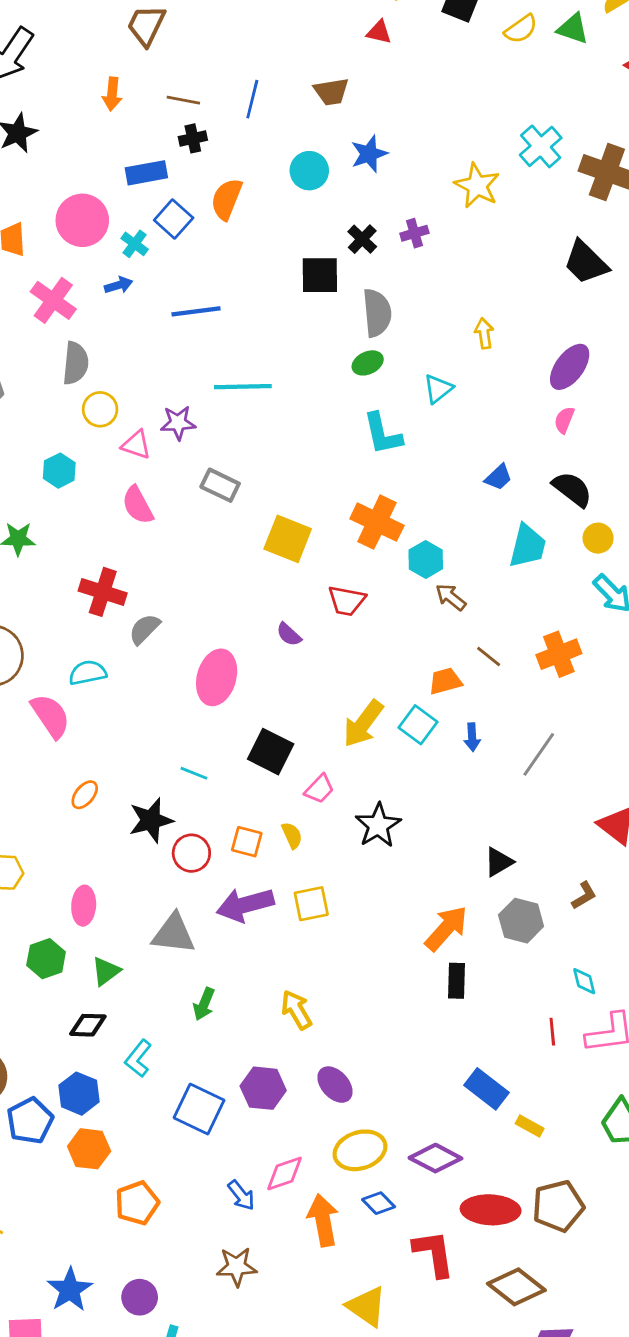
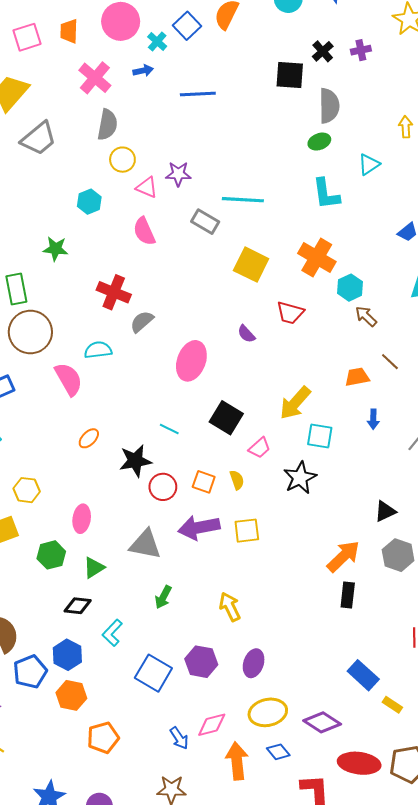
cyan line: (243, 387) -> (243, 200), moved
cyan square: (418, 725) -> (320, 436), moved, turned -32
purple ellipse: (335, 1085) -> (254, 663), turned 56

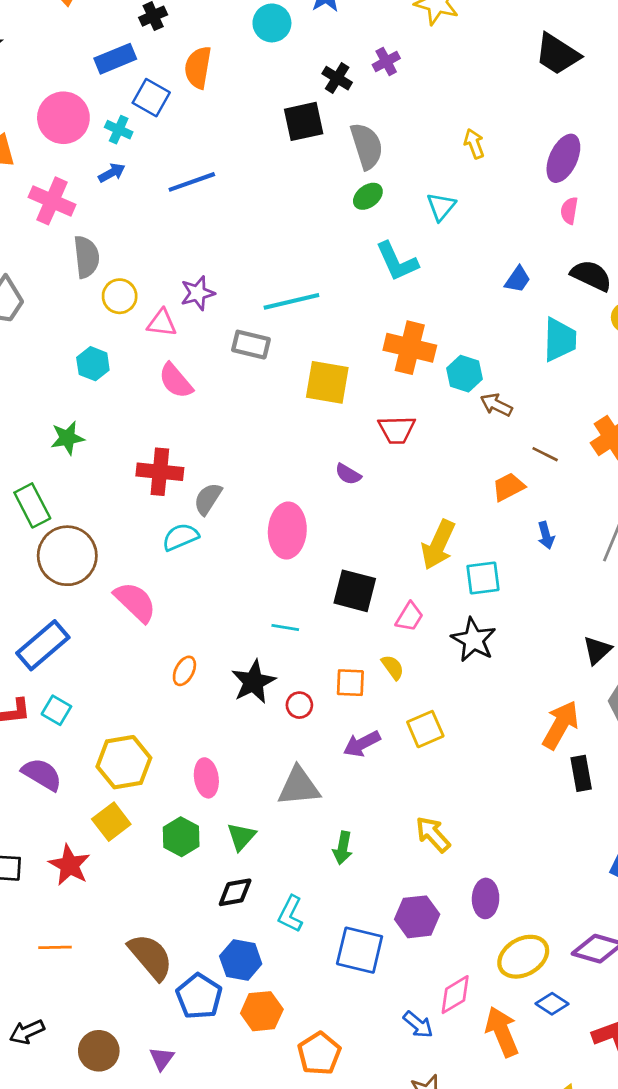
cyan semicircle: (98, 350) -> (180, 537), moved
red circle: (163, 487) -> (299, 705), size x0.7
yellow hexagon: (27, 490) -> (124, 762), size x1.5
purple arrow: (199, 528) -> (362, 744), size x0.7

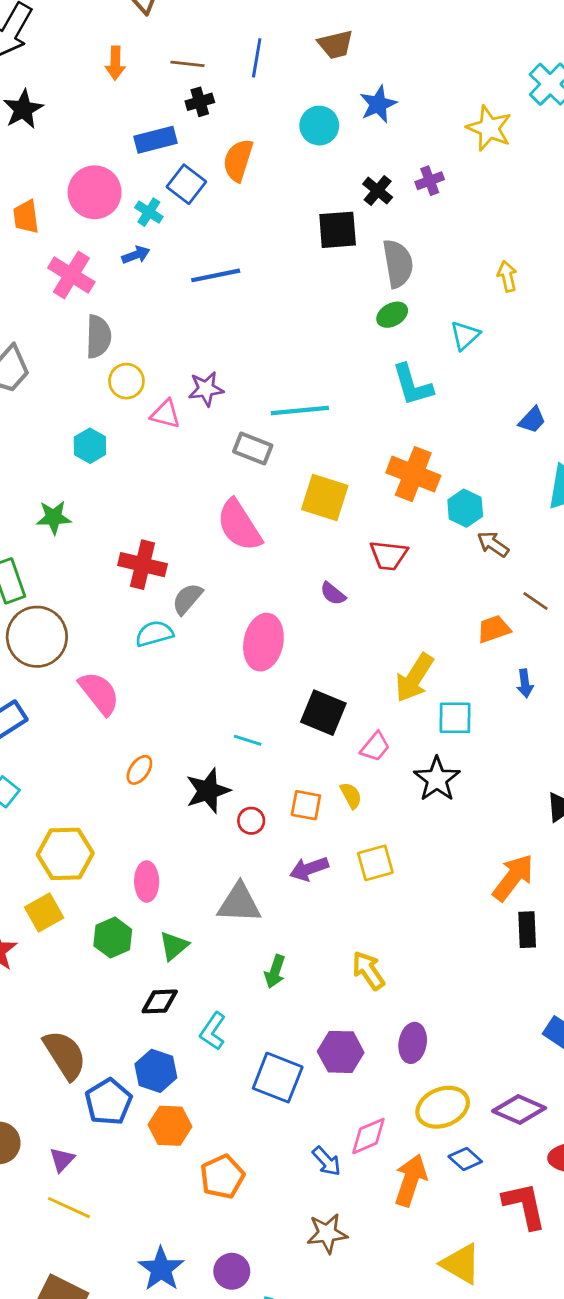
pink semicircle: (176, 381) -> (239, 525), moved, size x1.4
orange arrow: (502, 1032) -> (411, 1180), turned 33

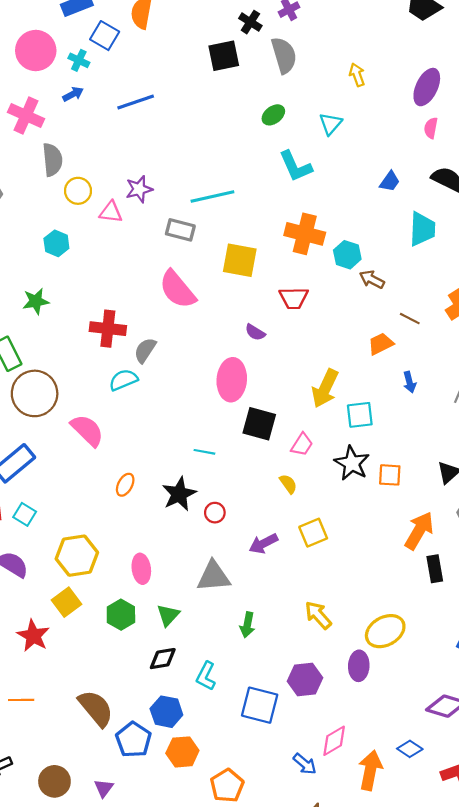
gray semicircle: (398, 264) -> (284, 55), moved
pink ellipse: (263, 642) -> (232, 380), moved
orange square: (306, 805) -> (390, 475), moved
yellow ellipse: (443, 1107) -> (385, 631), moved

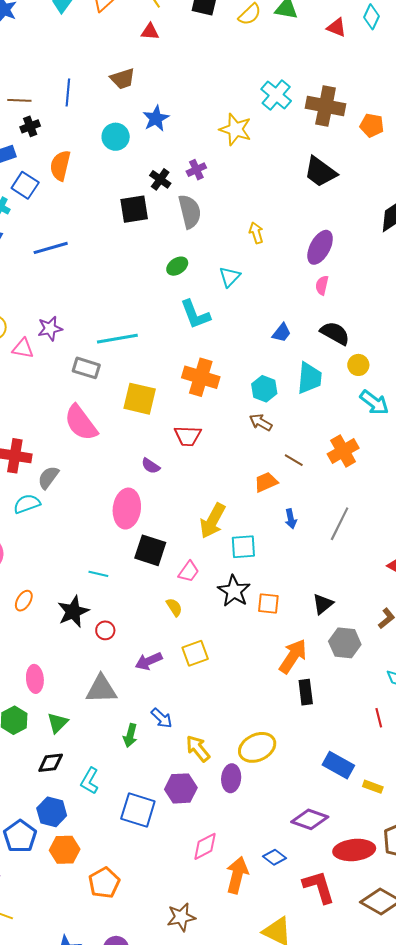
cyan hexagon: (347, 255) -> (264, 389), moved
yellow arrow: (318, 615) -> (198, 749), moved
blue arrow: (305, 764) -> (162, 718), moved

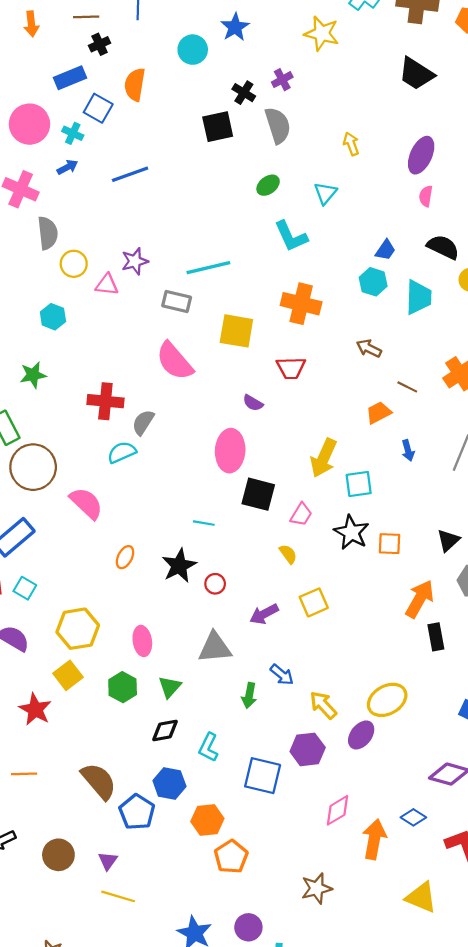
cyan hexagon: (264, 389) -> (373, 282), moved
purple ellipse: (231, 778) -> (361, 735), turned 36
orange hexagon: (65, 850) -> (207, 820), moved

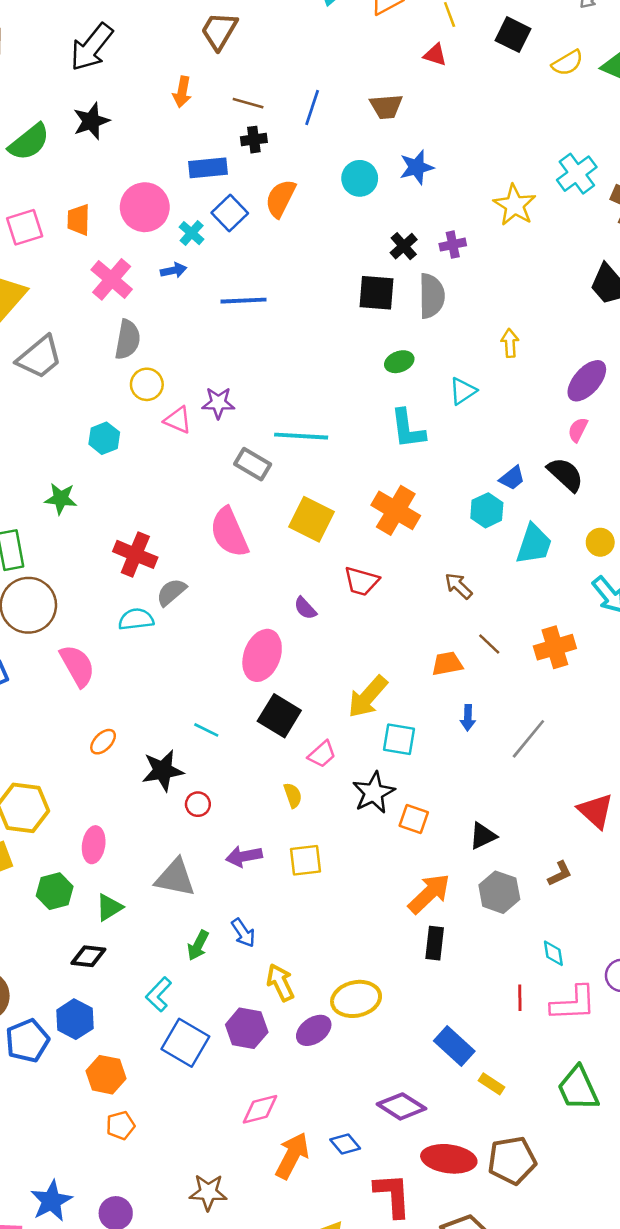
black square: (218, 127) -> (377, 293), moved
black semicircle: (443, 247) -> (565, 474), moved
cyan L-shape: (208, 747) -> (159, 994), moved
orange pentagon: (231, 857) -> (121, 1125), size x0.7

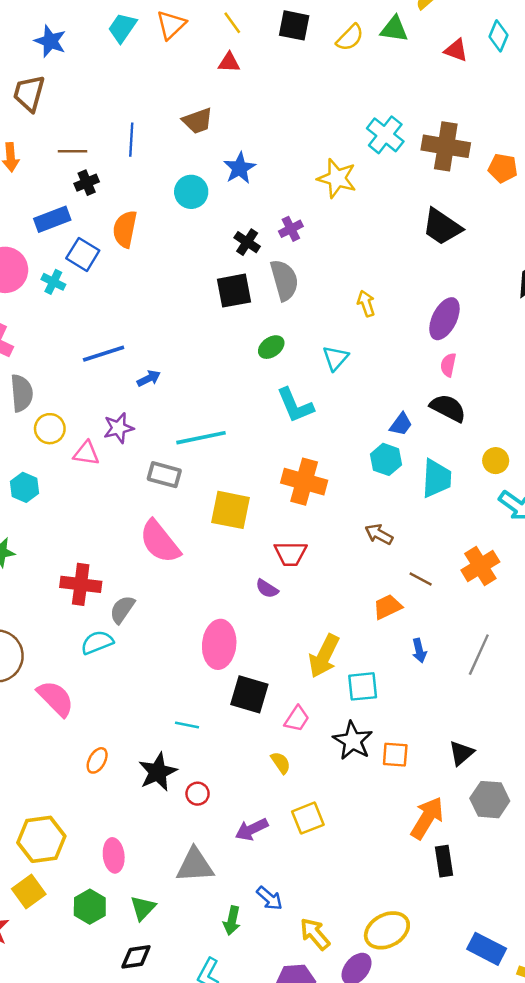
blue arrow: (174, 270) -> (149, 378), moved
blue line: (243, 301) -> (104, 354), moved
purple semicircle: (305, 608) -> (267, 589), moved

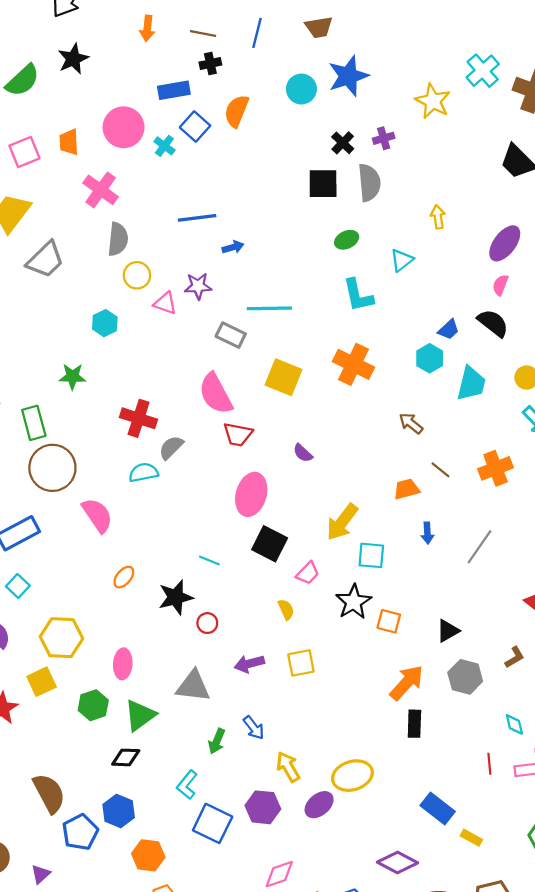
blue star: (240, 168) -> (348, 76), size x1.4
red trapezoid: (291, 554) -> (238, 434), moved
green triangle: (143, 908) -> (140, 715), size x1.4

